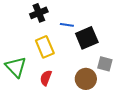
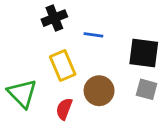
black square: (87, 38) -> (144, 53), moved, turned 30
brown circle: (86, 79) -> (99, 91), moved

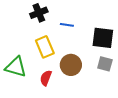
green triangle: (22, 93) -> (16, 67), turned -30

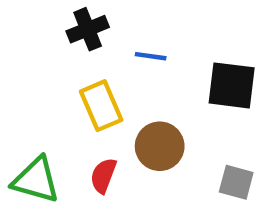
gray square: (105, 64) -> (236, 182), moved
green triangle: (16, 67) -> (36, 180), moved

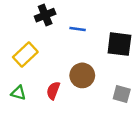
yellow rectangle: (101, 106) -> (25, 55), moved, turned 70
green triangle: (36, 180) -> (18, 93), size x0.6

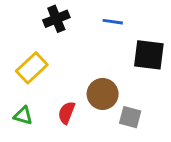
blue line: (78, 29) -> (113, 22), moved
gray square: (122, 94) -> (130, 117), moved

